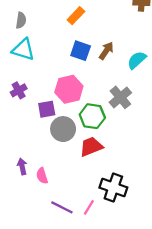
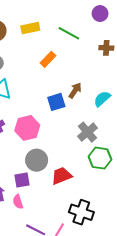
blue square: (81, 51) -> (56, 102), moved, turned -36
pink hexagon: (69, 89) -> (27, 128), moved
purple square: (47, 109) -> (22, 180), moved
green hexagon: (92, 116) -> (100, 158), moved

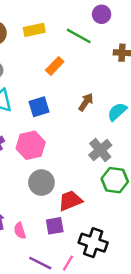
purple circle: (100, 14) -> (102, 14), moved
blue square: (56, 102) -> (39, 107), moved
purple square: (22, 180) -> (55, 226), moved

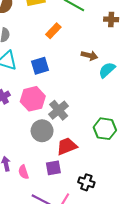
brown arrow: (86, 102) -> (89, 56), moved, turned 70
gray cross: (100, 150) -> (59, 110), moved
black cross: (93, 243) -> (86, 182), size x0.7

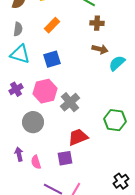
brown cross: (111, 19) -> (97, 23), moved
orange rectangle: (53, 31) -> (52, 25), moved
gray circle: (42, 131) -> (33, 122), moved
black cross: (86, 182) -> (121, 181), moved, turned 35

